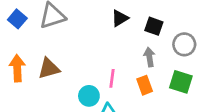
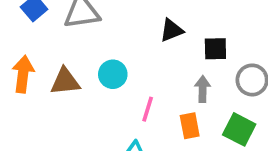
black square: (154, 26) -> (215, 49), turned -30
cyan circle: (89, 96) -> (113, 74), moved

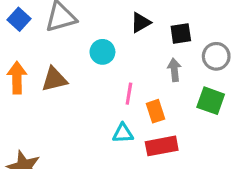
cyan circle: (113, 74) -> (102, 52), moved
orange rectangle: (190, 126) -> (156, 111), moved

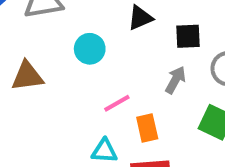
gray arrow: (174, 70) -> (175, 80), turned 30
pink line: (129, 94) -> (117, 103), turned 45

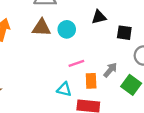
brown triangle: (27, 76) -> (41, 28), moved
gray arrow: (175, 80) -> (110, 70), moved

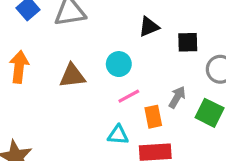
brown triangle: (41, 28) -> (72, 76), moved
cyan circle: (67, 29) -> (119, 64), moved

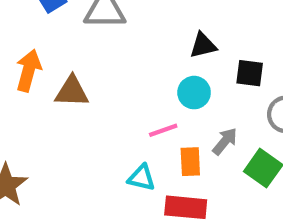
cyan circle: (119, 64) -> (194, 93), moved
brown triangle: (72, 76) -> (72, 92), moved

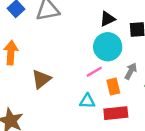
brown triangle: (72, 92) -> (41, 79), moved, turned -30
cyan circle: (194, 93) -> (108, 47), size x1.5

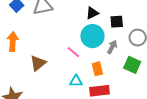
gray arrow: (131, 71) -> (112, 47), moved
pink line: (94, 72) -> (73, 52), moved, turned 72

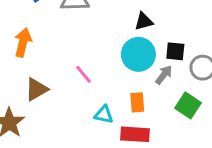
black square: (117, 22) -> (175, 51), moved
pink line: (73, 52) -> (83, 74), moved
brown triangle: (38, 63) -> (36, 89), moved

